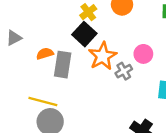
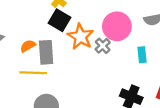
pink circle: (143, 54) -> (117, 26), size x1.6
yellow line: (43, 101) -> (33, 73), moved

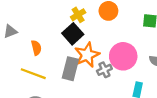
orange semicircle: (28, 46) -> (36, 48), turned 88
gray rectangle: (46, 52) -> (70, 69), moved

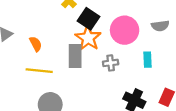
black square: (73, 34) -> (89, 19), moved
gray cross: (104, 70) -> (111, 63), moved, turned 32

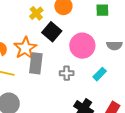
orange star: (88, 38) -> (25, 48), moved
cyan rectangle: (147, 60) -> (100, 74), turned 40

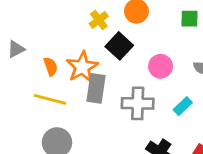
pink circle: (82, 46) -> (161, 66), size x0.7
gray cross: (67, 73) -> (138, 103), size x1.6

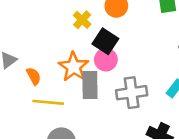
orange semicircle: (51, 66) -> (34, 76), moved
pink circle: (161, 66) -> (106, 60), moved

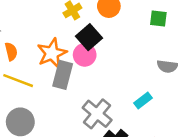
gray cross: (132, 93) -> (97, 114), moved, turned 32

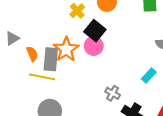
gray rectangle: (63, 75) -> (51, 59), moved
gray cross: (97, 114) -> (113, 93), size x0.6

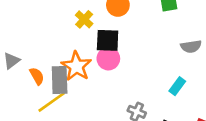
black square: (95, 31) -> (108, 40), turned -30
yellow line: (42, 77) -> (52, 102), turned -40

